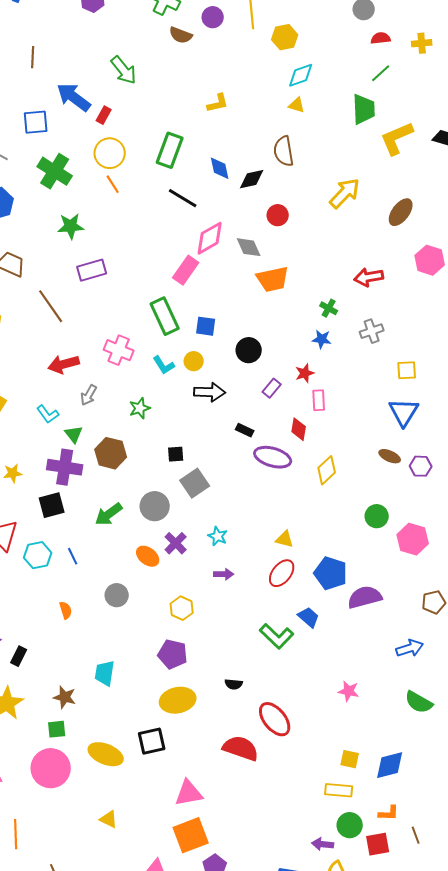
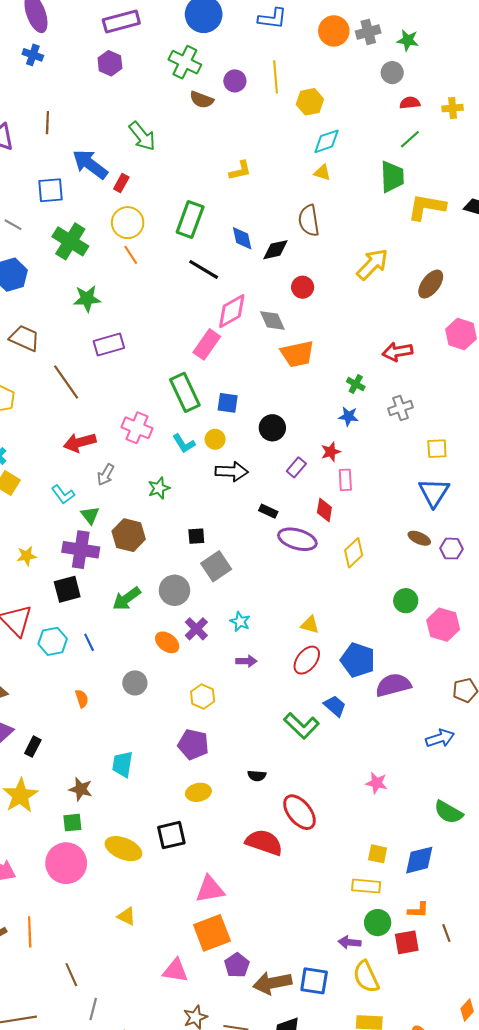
yellow L-shape: (397, 138) -> (427, 207), turned 33
yellow ellipse: (178, 700) -> (198, 792), size x0.7
green semicircle: (419, 702) -> (448, 812), moved

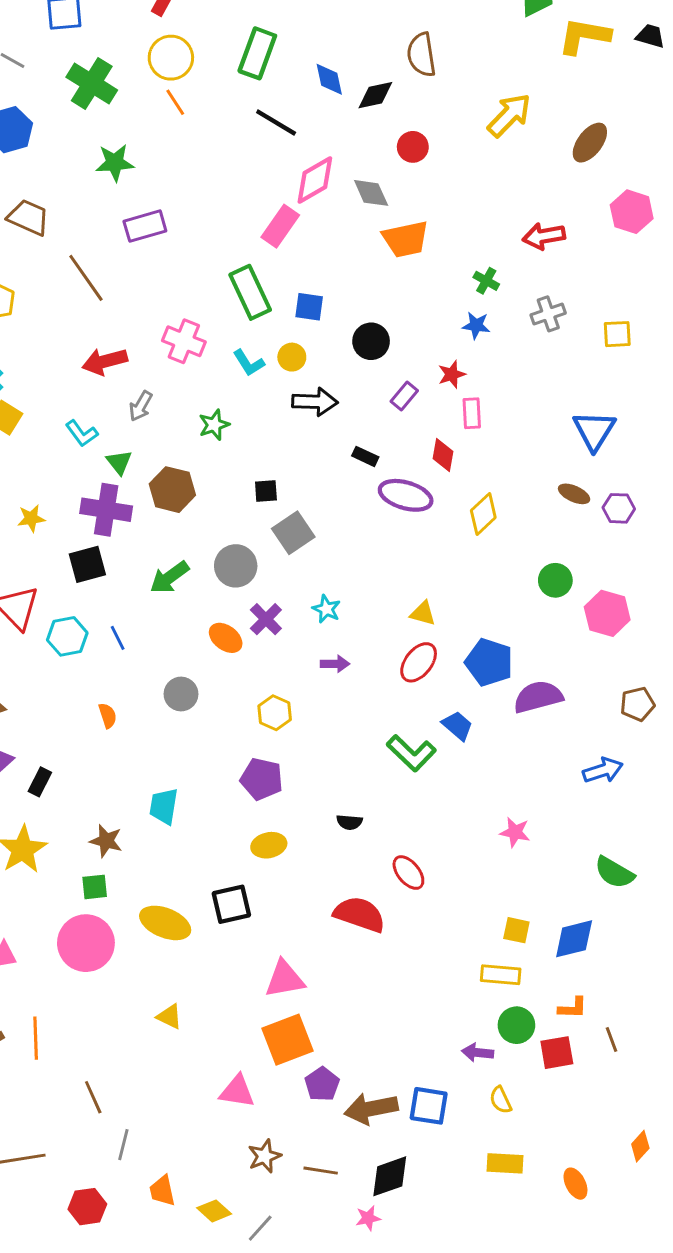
yellow square: (437, 449) -> (617, 334), moved
red ellipse: (299, 812) -> (408, 873), size x0.7
yellow semicircle: (366, 977) -> (501, 1100), size x0.6

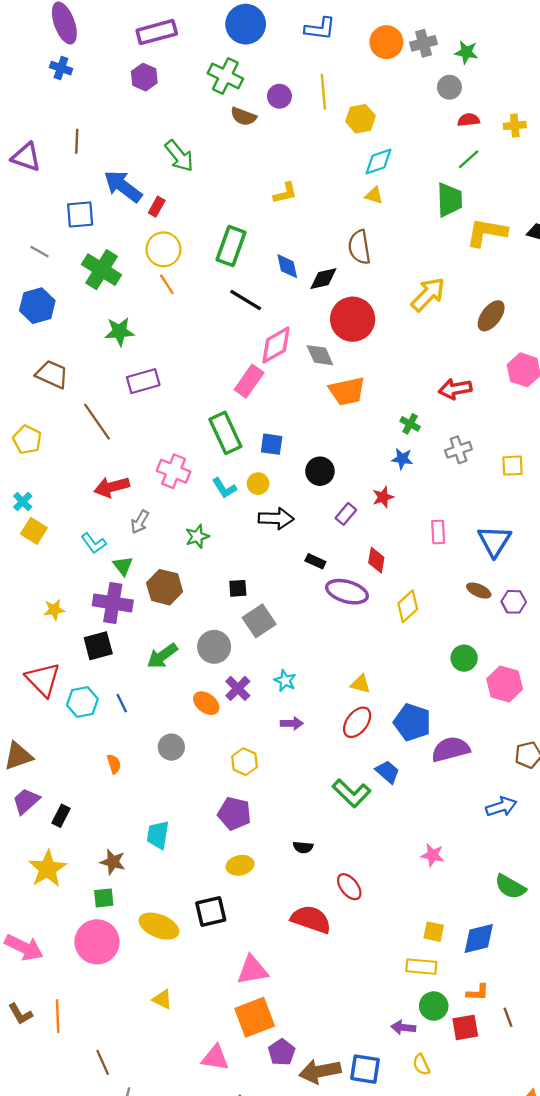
red circle: (413, 147) -> (353, 319), size x1.8
pink rectangle: (472, 413) -> (438, 532), moved

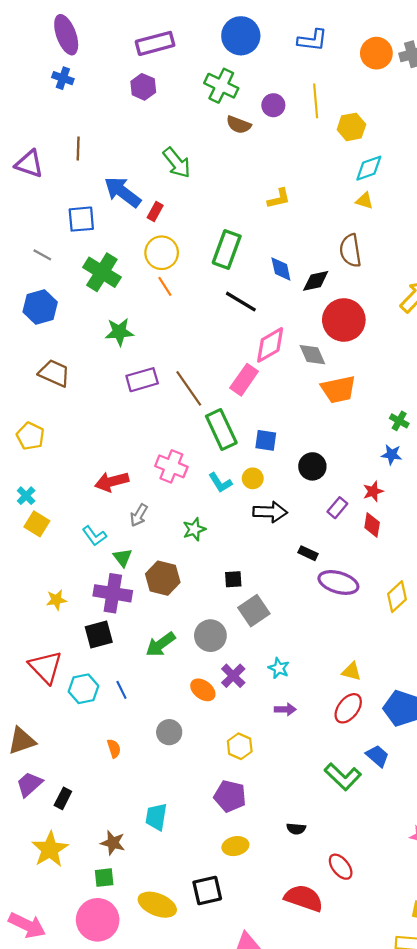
brown line: (97, 422) -> (189, 388), moved
red diamond: (376, 560) -> (372, 525), moved

